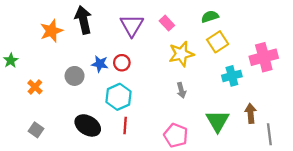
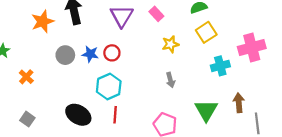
yellow star: (181, 54) -> (170, 44), size x0.7
gray circle: (75, 76) -> (65, 55), moved

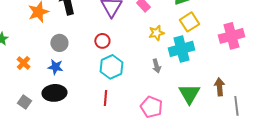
blue star: (90, 54) -> (55, 67), moved
cyan cross: (220, 66) -> (181, 49), moved, size x1.4
cyan hexagon: (109, 87) -> (111, 67), moved
black ellipse: (78, 115) -> (54, 93), moved, turned -35

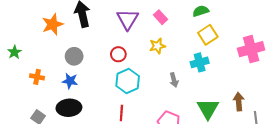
yellow star: (156, 33) -> (157, 46), moved
cyan cross: (181, 49) -> (200, 62), size x0.7
orange cross: (23, 63) -> (37, 77), turned -32

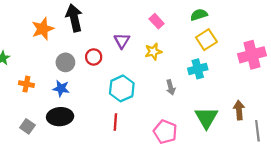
purple triangle: (128, 19) -> (122, 41), moved, size x0.7
red circle: (118, 54) -> (94, 57), moved

